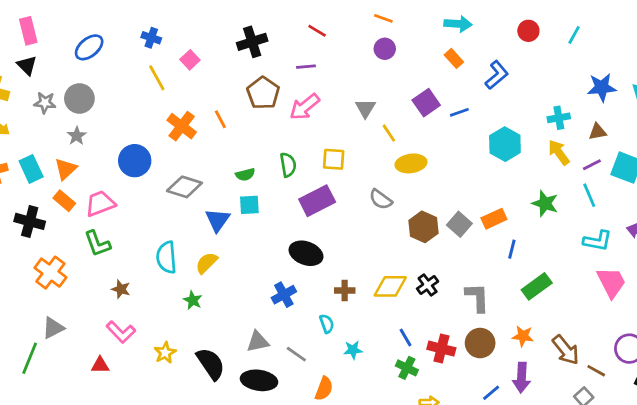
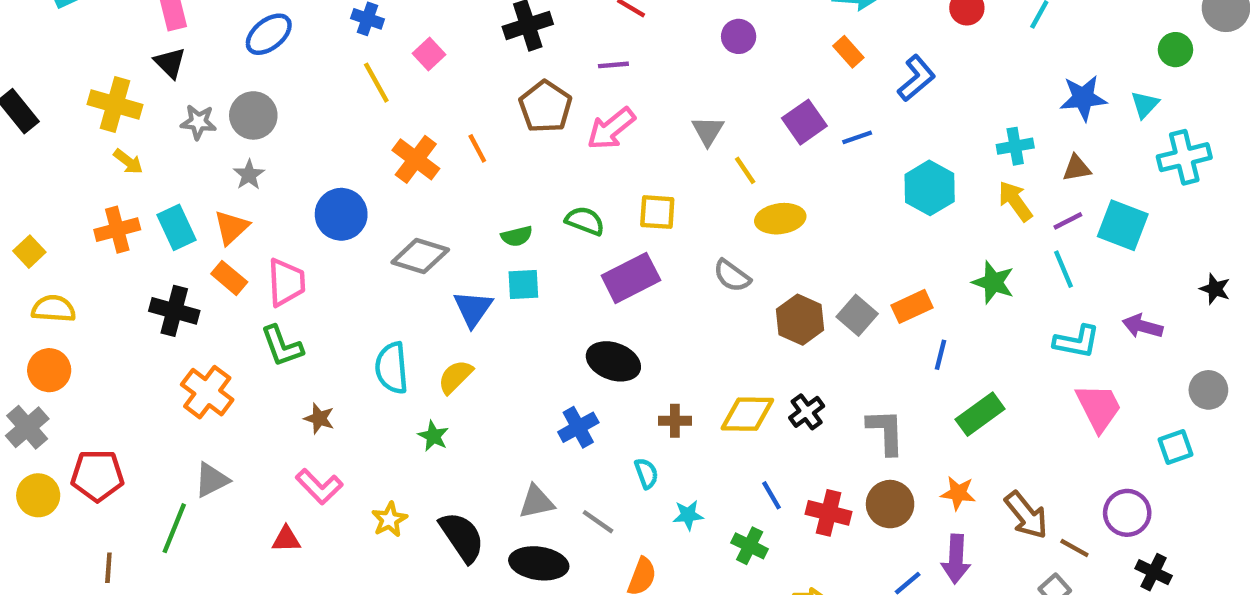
green semicircle: (288, 165) -> (585, 221), turned -60
pink trapezoid: (100, 203) -> (286, 282), turned 108
green cross: (407, 368) -> (750, 546), moved

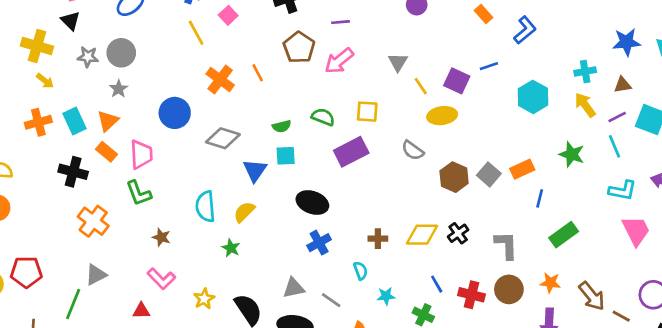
purple square: (804, 122) -> (457, 81), moved, turned -30
black ellipse: (613, 361) -> (312, 202), moved

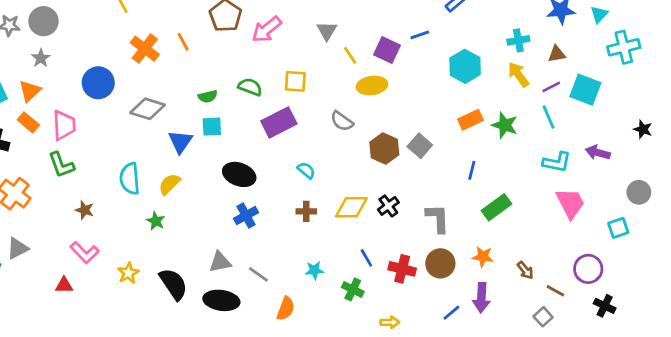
orange rectangle: (522, 169) -> (470, 120), moved
cyan semicircle: (361, 271) -> (306, 170), moved, turned -30
brown arrow: (592, 296) -> (525, 270), size x0.6

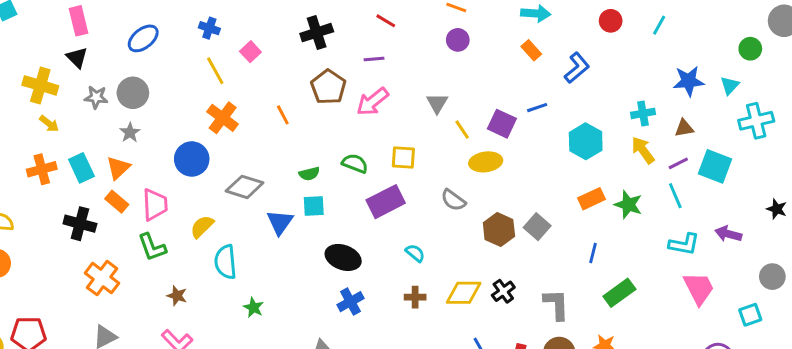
orange cross: (145, 49) -> (223, 118), moved
yellow semicircle: (169, 184) -> (202, 227), moved

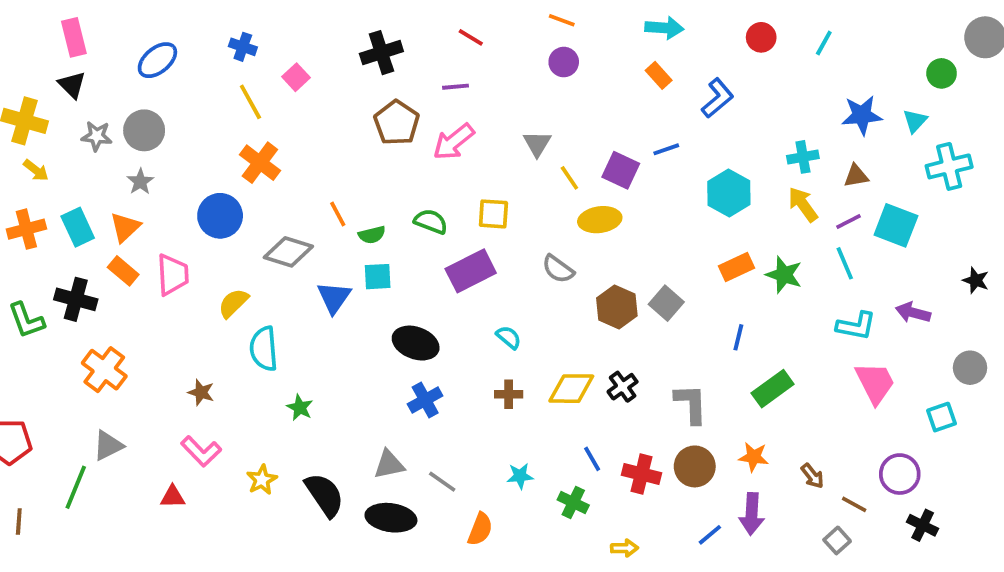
orange line: (283, 115) -> (338, 214), moved
green L-shape: (152, 247) -> (26, 320), moved

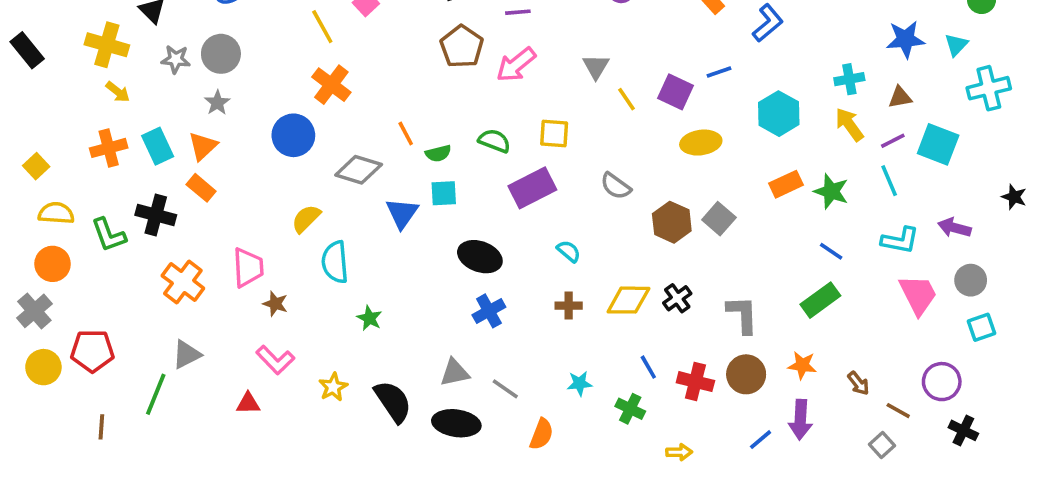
yellow ellipse: (600, 220) -> (701, 143), moved
pink trapezoid: (173, 275) -> (248, 267), moved
blue line: (738, 337) -> (831, 251), moved, turned -70
gray circle: (970, 368) -> (971, 280), moved

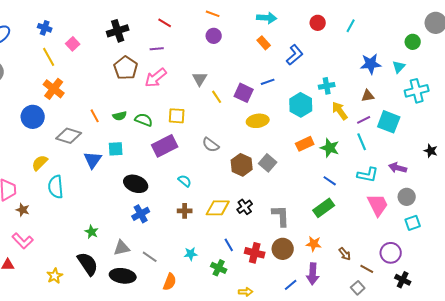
cyan cross: (849, 79) -> (327, 86), moved
green semicircle: (438, 153) -> (120, 116), moved
green star: (369, 318) -> (92, 232), moved
yellow star: (333, 387) -> (55, 276), moved

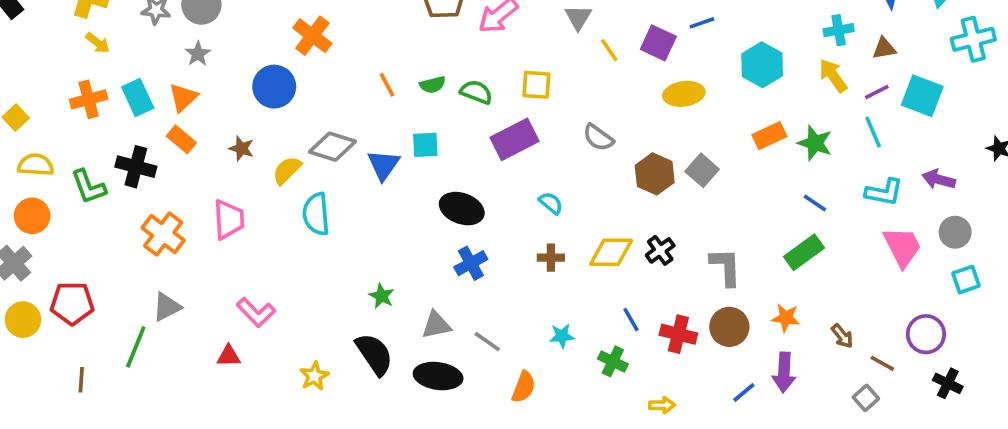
cyan cross: (327, 86) -> (839, 30), moved
gray diamond: (69, 136) -> (332, 147), moved
brown star: (23, 210) -> (241, 148), moved

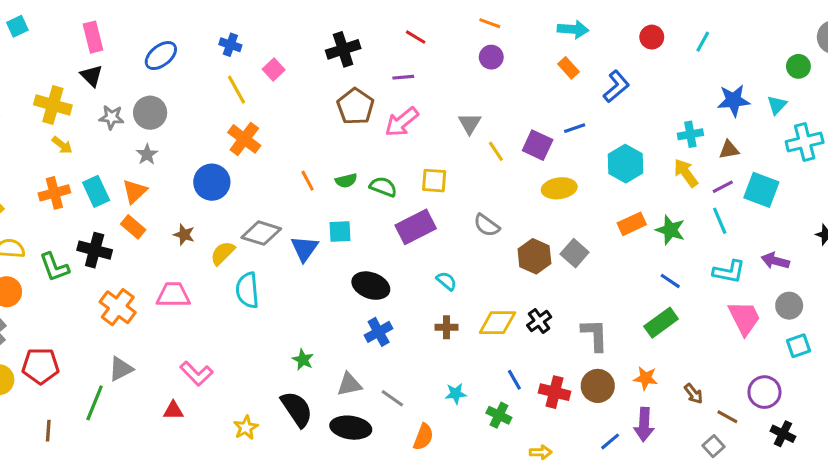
pink trapezoid: (229, 219) -> (173, 295), turned -87

